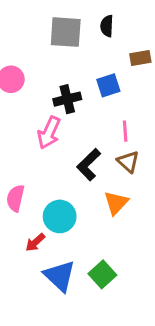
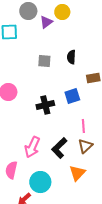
gray square: (66, 32) -> (44, 61), size x0.6
pink arrow: (49, 133) -> (32, 147), moved
brown triangle: (128, 162) -> (85, 146), turned 35

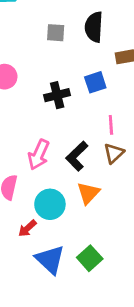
black semicircle: (71, 57) -> (94, 27), size x1.5
orange triangle: (77, 173) -> (88, 193), moved

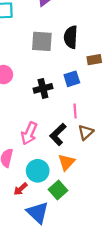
gray square: (56, 33) -> (42, 41), size x1.5
pink line: (111, 125) -> (75, 111), moved
green square: (90, 258) -> (58, 190), moved

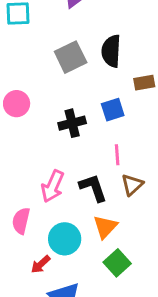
gray square: (42, 41) -> (71, 57), turned -30
black L-shape: (58, 134) -> (93, 188), turned 115
green square: (58, 190) -> (117, 263), moved

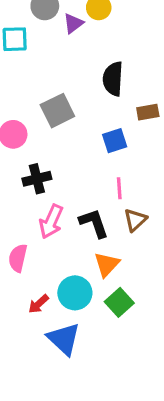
gray square: (71, 57) -> (57, 111), moved
black cross: (72, 123) -> (37, 179), moved
cyan circle: (65, 239) -> (75, 293), moved

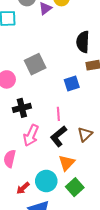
black semicircle: (113, 79) -> (83, 42), moved
pink line: (119, 188) -> (58, 114), moved
black L-shape: (94, 223) -> (58, 136), turned -110

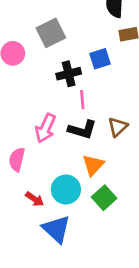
black cross: (22, 108) -> (69, 74), moved
black L-shape: (58, 136) -> (82, 130), turned -125
red arrow: (23, 188) -> (35, 199), turned -104

